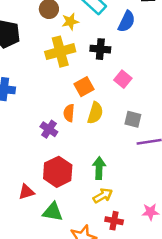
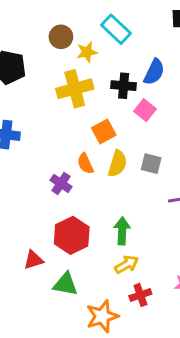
blue semicircle: (127, 22) -> (154, 72), moved
pink square: (123, 79) -> (145, 110), moved
orange semicircle: (69, 113) -> (85, 164), turned -30
gray square: (133, 119) -> (151, 164), moved
red cross: (114, 221) -> (140, 295), turned -30

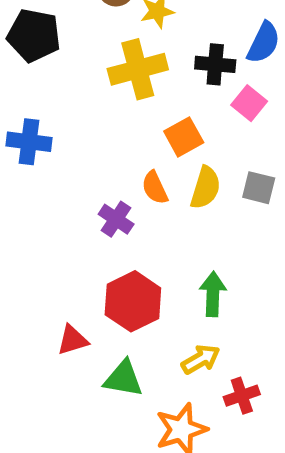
yellow arrow: (127, 264) -> (201, 359), moved

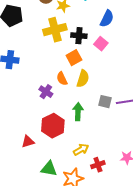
black cross: (215, 64) -> (79, 36), moved
gray square: (259, 188) -> (105, 102), moved
green arrow: (213, 294) -> (78, 112), moved
green triangle: (123, 379) -> (49, 169), moved

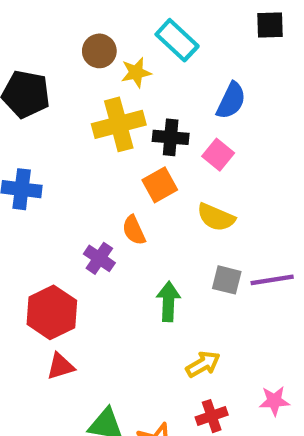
yellow semicircle: (83, 79) -> (216, 217), moved, turned 96
red hexagon: (53, 126) -> (52, 312), moved
yellow arrow: (81, 150) -> (203, 364), moved

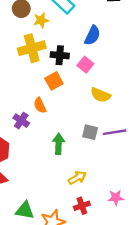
yellow semicircle: (216, 217) -> (101, 95), moved

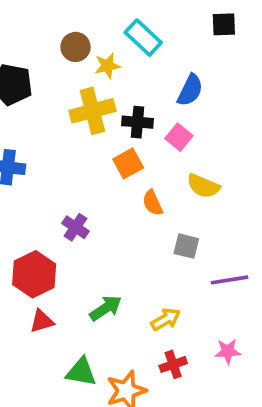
orange semicircle: (40, 105) -> (153, 203), moved
purple line: (115, 132) -> (230, 280), moved
green arrow: (59, 144) -> (106, 308), moved, turned 54

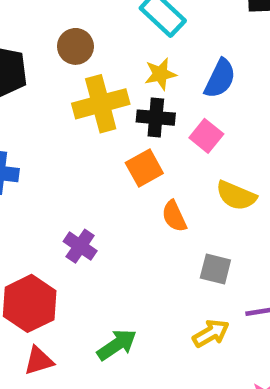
brown circle: (76, 47) -> (75, 46), moved
yellow star: (107, 66) -> (160, 74), moved
yellow arrow: (166, 319) -> (211, 333), moved

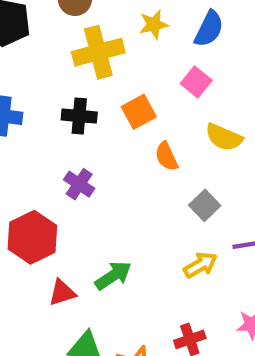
black cross: (156, 118) -> (79, 116), moved
gray square: (215, 269) -> (205, 205), turned 32
red triangle: (39, 361) -> (62, 293), moved

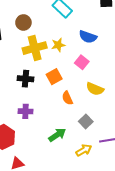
yellow star: (154, 25) -> (58, 45), moved
blue semicircle: (209, 29) -> (88, 37), turned 84
purple cross: (79, 184) -> (25, 111), turned -32
green arrow: (113, 276) -> (57, 135), moved

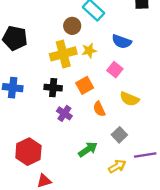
brown circle: (23, 22) -> (72, 26), moved
purple cross: (25, 111) -> (64, 113), moved, turned 32

